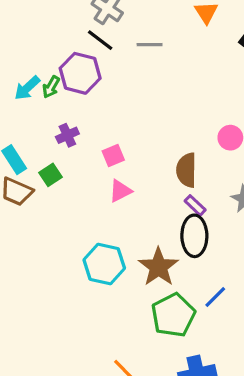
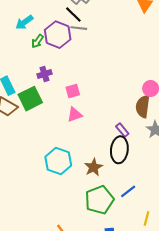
gray line: (150, 45) -> (79, 28), moved
cyan arrow: (27, 88) -> (24, 22), moved
brown semicircle: (186, 170) -> (143, 106), moved
green square: (50, 175) -> (30, 99), size x1.6
brown star: (158, 267) -> (93, 167), size x0.7

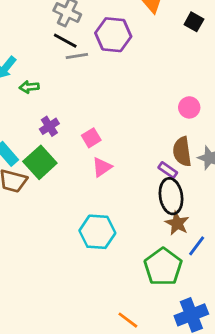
purple hexagon: (58, 35) -> (113, 35), moved
green arrow: (38, 41) -> (29, 87), turned 64
brown semicircle: (143, 106) -> (182, 152), moved
brown star: (93, 167) -> (177, 223), moved

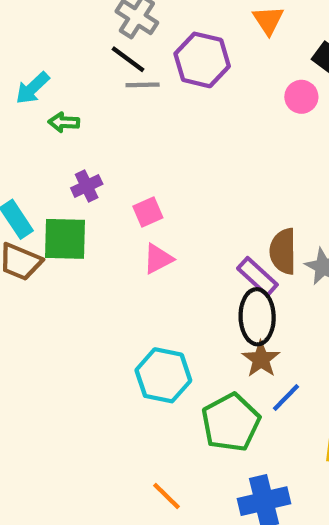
pink circle: (189, 107) -> (301, 97), moved
green square: (40, 162) -> (65, 239), turned 36
purple rectangle: (168, 170) -> (257, 277), size x1.4
cyan hexagon: (97, 232) -> (163, 375), moved

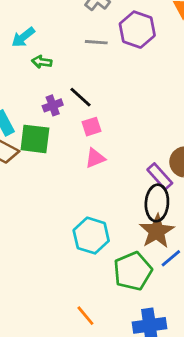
black line: (128, 59) -> (80, 97), moved
brown star: (261, 359) -> (157, 231), size x1.4

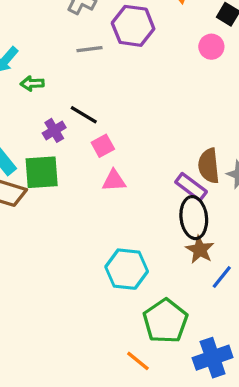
pink triangle: (95, 158) -> (114, 181), turned 30
brown star: (157, 231) -> (200, 250), size x0.7
green pentagon: (133, 271) -> (165, 321), moved

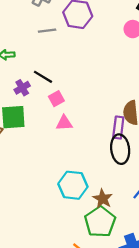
purple rectangle: (191, 187) -> (118, 128), turned 60
brown star: (200, 250) -> (103, 199), moved

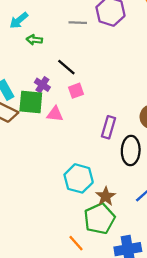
purple cross: (22, 88) -> (42, 85), moved, turned -35
pink triangle: (64, 123) -> (55, 114), moved
purple rectangle: (118, 128) -> (109, 127), moved

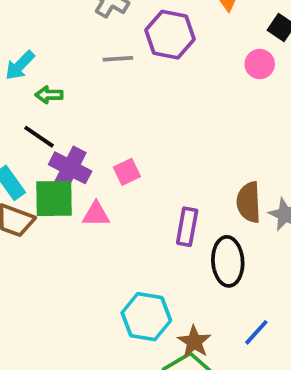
black line: (66, 67) -> (39, 137), moved
purple cross: (42, 85) -> (70, 168), size x1.5

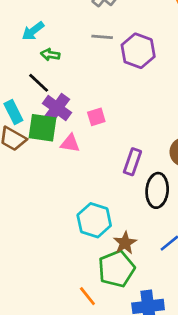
purple hexagon: (170, 35) -> (138, 51), moved

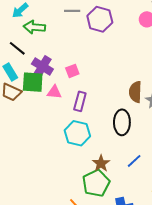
green arrow: (50, 55) -> (34, 27), size x1.5
black line: (39, 83) -> (17, 48), moved
purple rectangle: (132, 162) -> (80, 101), moved
cyan hexagon: (94, 220) -> (77, 133), moved

